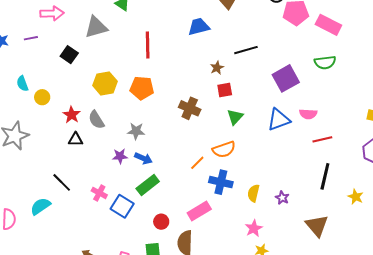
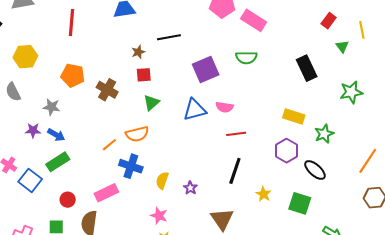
orange pentagon: (142, 88) -> (73, 75), moved
pink star: (254, 228) -> (159, 216), turned -30

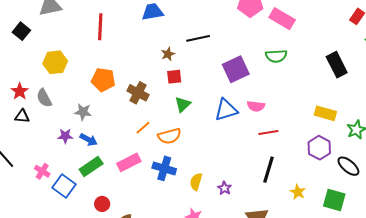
orange line: (109, 145) -> (143, 128), moved
pink rectangle: (106, 193) -> (129, 162), moved

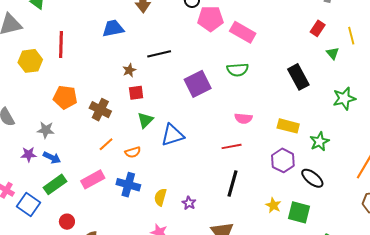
yellow hexagon: (55, 62) -> (30, 61), moved
pink semicircle: (256, 106) -> (243, 118), moved
blue triangle: (226, 110) -> (173, 135), moved
orange semicircle: (169, 136) -> (133, 152), size x0.7
yellow star: (298, 192) -> (273, 205), moved

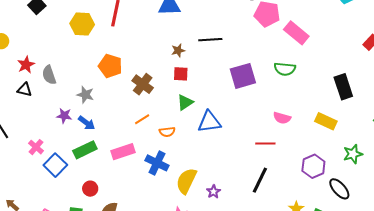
yellow rectangle: (288, 126) -> (326, 121), moved
yellow semicircle: (160, 197) -> (186, 181), size x1.5

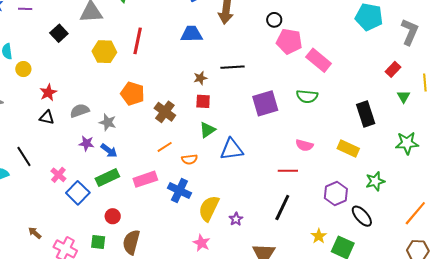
gray semicircle: (49, 75) -> (80, 111), moved, turned 90

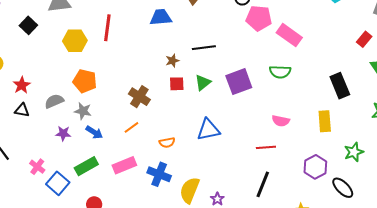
orange pentagon: (133, 94) -> (85, 81), moved
green triangle: (207, 130) -> (203, 83), moved
orange line: (165, 147) -> (131, 127), moved
yellow rectangle: (348, 149) -> (325, 121), turned 65
blue arrow: (109, 151) -> (94, 132), moved

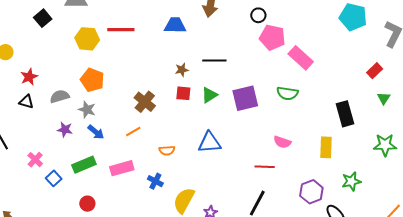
red line: (107, 28) -> (121, 30), turned 76
blue cross: (159, 174) -> (155, 181), size x0.7
blue square: (58, 183) -> (54, 178), size x0.7

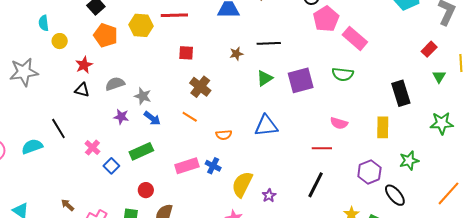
pink pentagon: (272, 38) -> (326, 19), turned 30
orange pentagon: (92, 80) -> (106, 35), moved
red square: (183, 93) -> (186, 53), moved
orange line: (133, 131) -> (190, 117), turned 63
pink rectangle: (122, 168) -> (187, 166), moved

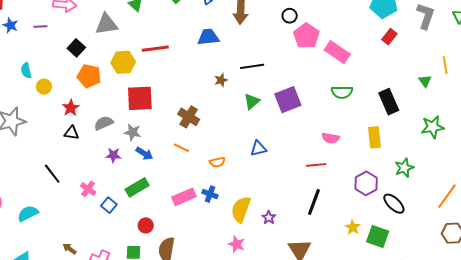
red rectangle: (429, 49) -> (389, 37), moved
red square: (186, 53) -> (140, 98), moved, size x1.8
green semicircle: (343, 74) -> (342, 92), moved
blue triangle: (266, 126) -> (258, 148), size x0.7
cyan semicircle: (32, 147) -> (28, 213), moved

